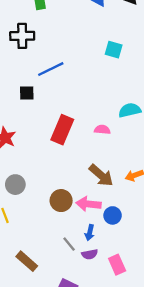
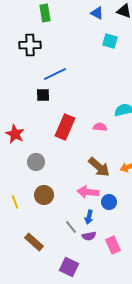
cyan square: (114, 50) -> (110, 41), moved
black square: (27, 93) -> (43, 95), moved
gray circle: (15, 185) -> (36, 162), moved
brown circle: (61, 201) -> (44, 195), moved

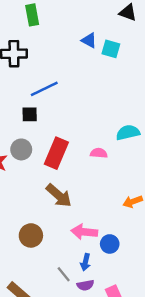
blue triangle: (97, 13) -> (89, 40), moved
gray circle: (36, 162) -> (21, 149), moved
brown arrow: (99, 167) -> (59, 196), moved

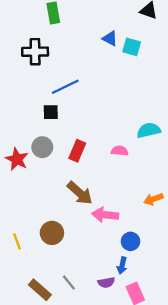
red rectangle: (56, 153) -> (77, 151), size x0.7
pink arrow: (84, 232) -> (105, 215), moved
blue arrow: (85, 262) -> (122, 266), moved
gray line: (64, 274) -> (69, 282), moved

